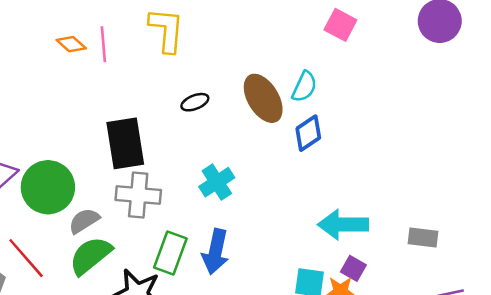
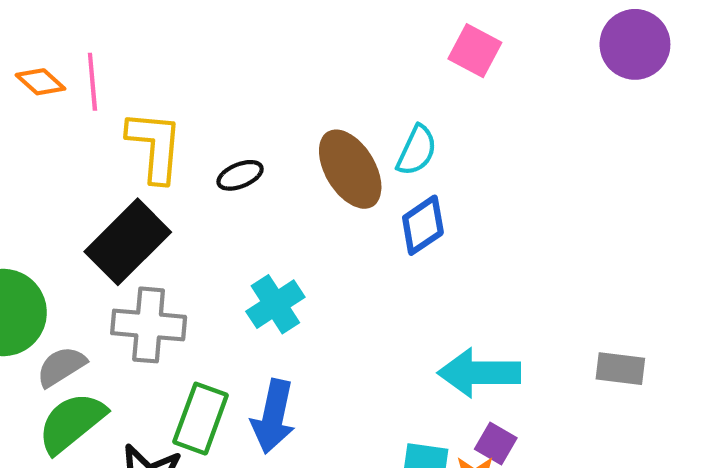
yellow L-shape: (167, 30) -> (155, 146), moved
black rectangle: (125, 143) -> (128, 242), turned 54
gray rectangle: (423, 237) -> (620, 369), moved

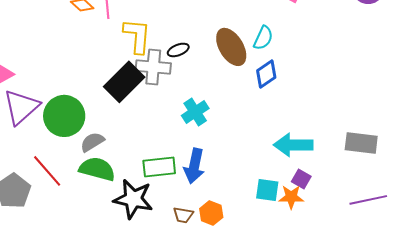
gray cross: (149, 325) -> (153, 67), moved
gray rectangle: (620, 369) -> (361, 143), size x1.4
green rectangle: (201, 419) -> (159, 167), turned 64
green semicircle: (72, 423) -> (97, 169), turned 54

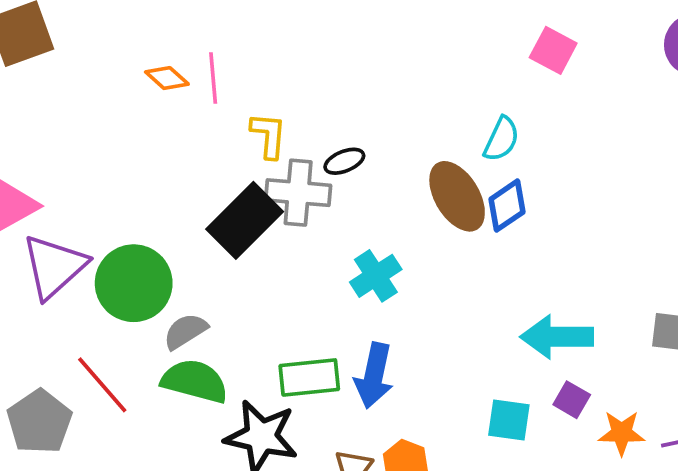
yellow L-shape: (137, 36) -> (269, 135), size x0.7
brown ellipse: (231, 47) -> (457, 196), moved
orange star: (291, 197) -> (622, 433), moved

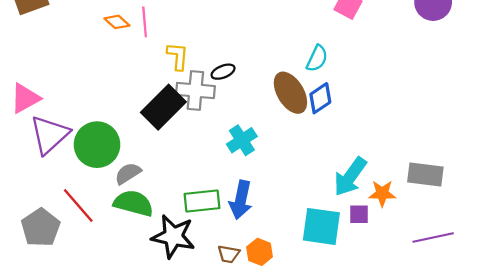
cyan arrow: (557, 337) -> (350, 177), turned -54
purple square: (572, 400) -> (359, 214), turned -30
cyan square: (509, 420) -> (321, 226), size x1.5
orange star: (622, 433) -> (382, 193), moved

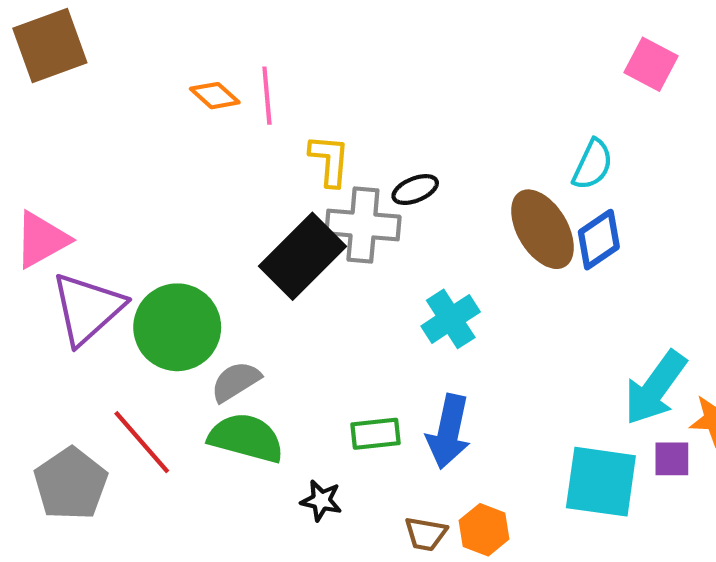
green rectangle: (202, 201) -> (375, 434), size x0.7
black star: (173, 236) -> (321, 501), size x0.5

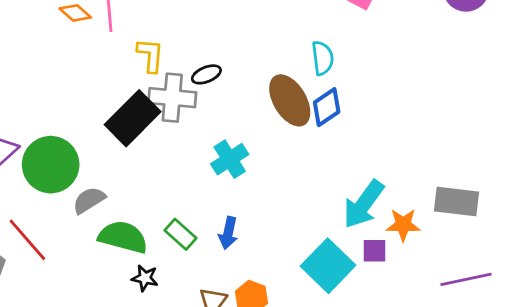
cyan semicircle: (593, 164) -> (323, 58), turned -32
blue arrow: (449, 432) -> (228, 233), size x0.7
green rectangle: (375, 434) -> (180, 234), turned 48
green semicircle: (246, 438) -> (123, 237), moved
cyan square: (601, 482) -> (328, 266), turned 36

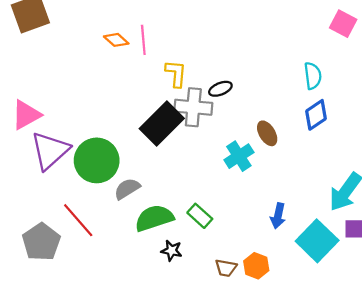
brown ellipse: (290, 100) -> (267, 133), moved, size x0.6
blue arrow: (228, 233) -> (278, 216), moved
green semicircle: (123, 237) -> (154, 218), turned -33

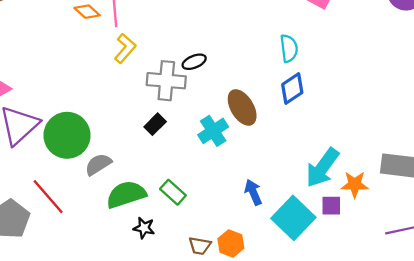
yellow L-shape: (176, 74) -> (125, 48), moved, turned 36
black rectangle: (162, 124) -> (155, 124), moved, size x0.5
brown ellipse: (267, 133) -> (242, 107), size x1.4
blue arrow: (278, 216) -> (253, 192), turned 145

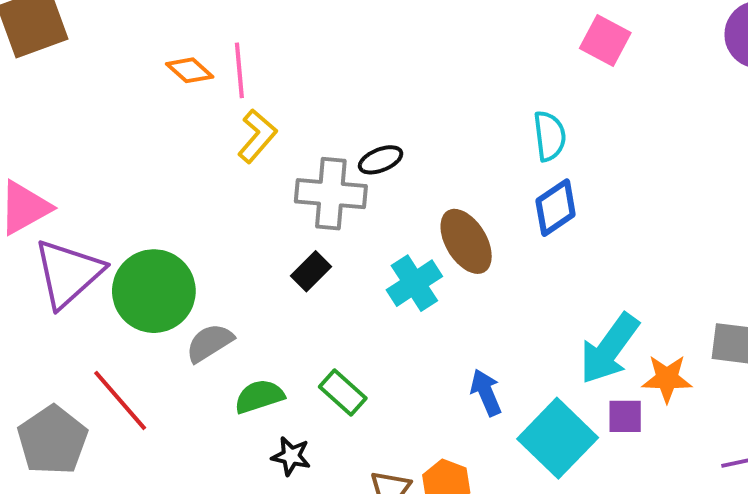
green semicircle: (126, 194) -> (259, 396), size x0.7

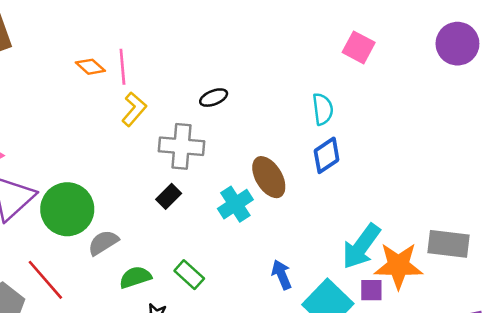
black ellipse: (381, 160) -> (214, 98), moved
orange star: (667, 379) -> (398, 266), size x1.5

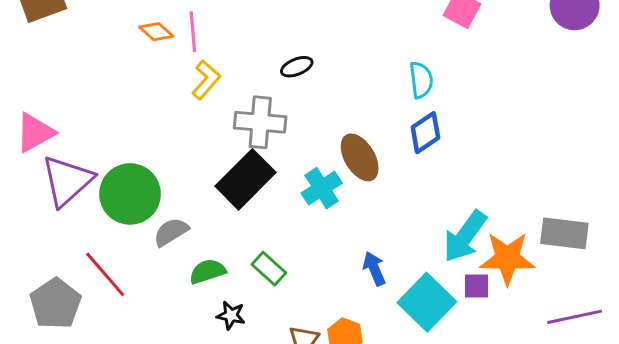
black rectangle: (169, 196) -> (246, 179), size x2.0

